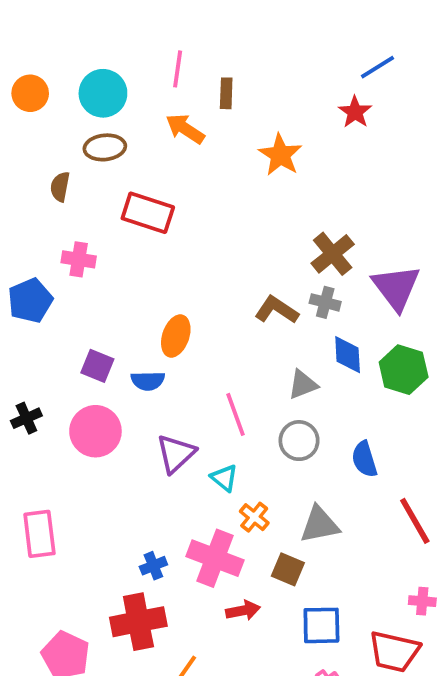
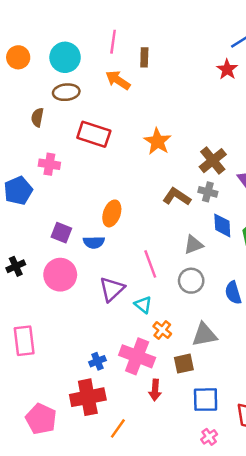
orange star: (280, 155) -> (157, 141), moved
brown square: (288, 569) -> (184, 364), turned -35
red arrow: (243, 610) -> (155, 390), turned 105

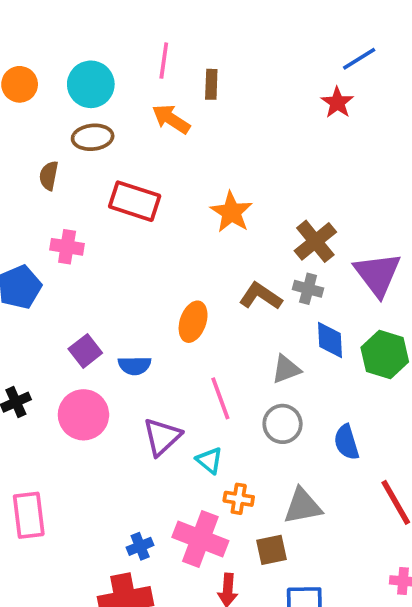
orange ellipse: (112, 213) -> (193, 322), moved
purple square: (61, 233) -> (85, 351), turned 30
orange cross: (162, 330) -> (239, 499), turned -30

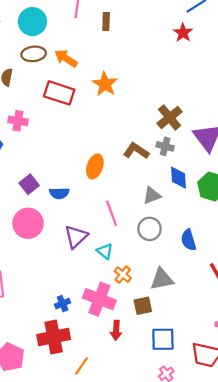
orange arrow: (171, 119) -> (66, 58), moved
orange star: (231, 212) -> (105, 84), moved
orange cross: (239, 499) -> (123, 275), turned 30

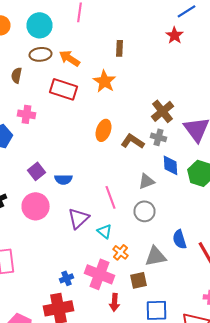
brown rectangle: (106, 22) -> (120, 48), moved
orange ellipse: (95, 166) -> (104, 130), moved
blue semicircle: (189, 240) -> (180, 239), moved

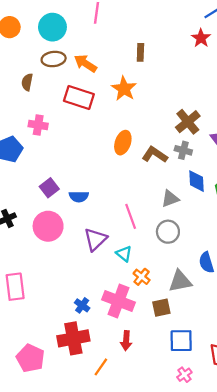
blue cross: (66, 278) -> (82, 305), turned -32
red arrow: (114, 302) -> (126, 341), moved

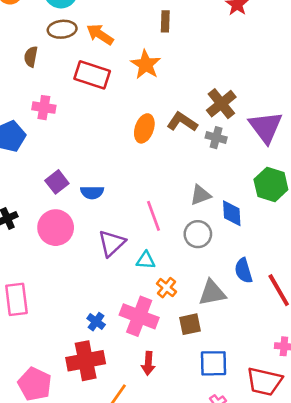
brown L-shape: (155, 155) -> (182, 122), moved
blue diamond: (197, 181) -> (232, 213), moved
cyan triangle: (124, 254) -> (146, 260), turned -35

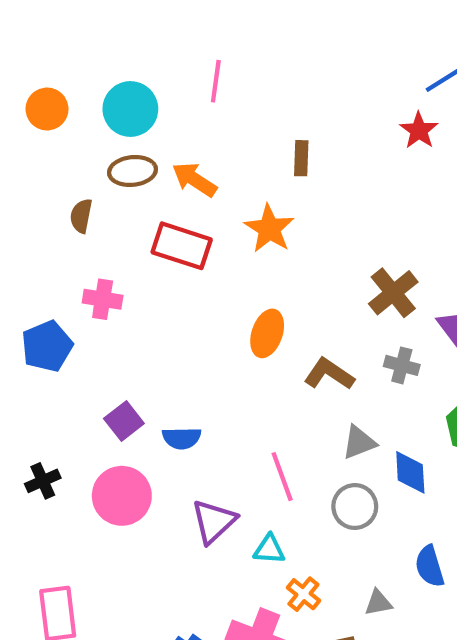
brown L-shape: (182, 122) -> (329, 374), moved
gray cross: (216, 138) -> (402, 365), moved
gray triangle: (212, 293) -> (378, 603), size x0.6

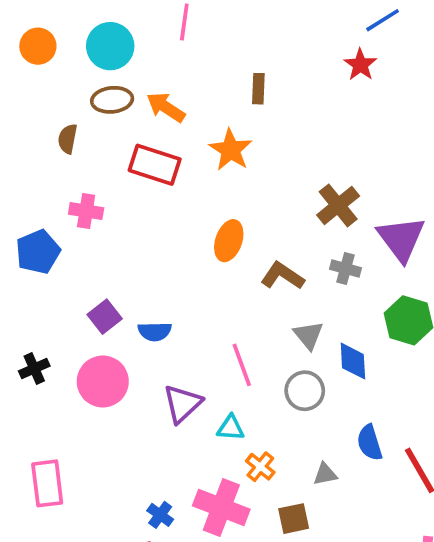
gray triangle: (359, 442) -> (308, 335), turned -48

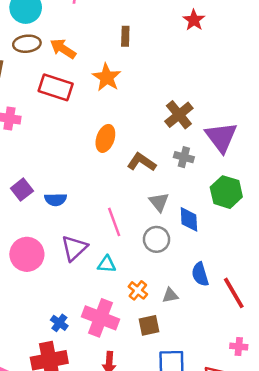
pink circle: (103, 381) -> (27, 254), moved
orange cross: (260, 467) -> (138, 290), moved

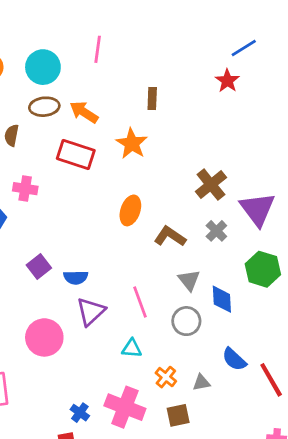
gray cross: (184, 157) -> (216, 231), turned 30
purple triangle: (74, 248) -> (91, 312), moved
blue semicircle: (200, 274) -> (234, 359), turned -30

